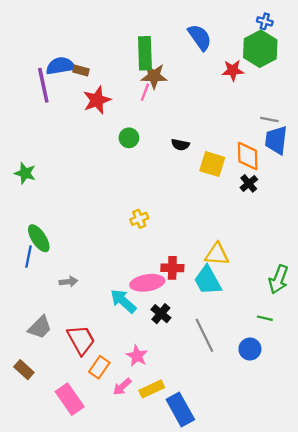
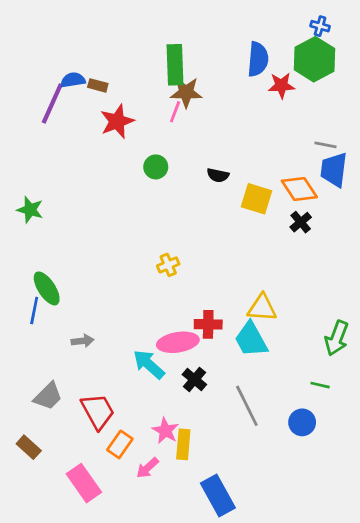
blue semicircle: (200, 37) -> (258, 59), moved, turned 40
blue semicircle: (60, 66) -> (73, 80), size x0.7
purple line: (43, 85) -> (52, 103), turned 36
orange diamond: (248, 156) -> (299, 189), turned -32
yellow rectangle: (152, 389) -> (183, 444), moved, turned -60

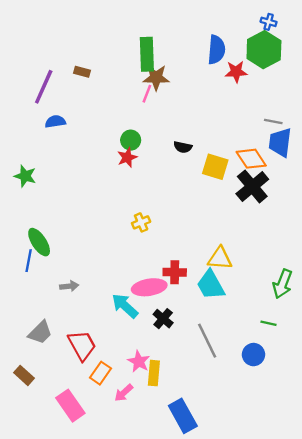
blue semicircle: (73, 80) -> (55, 122), moved
red star: (117, 121) -> (127, 157), moved, size x0.7
black cross: (301, 222) -> (252, 186), size x1.8

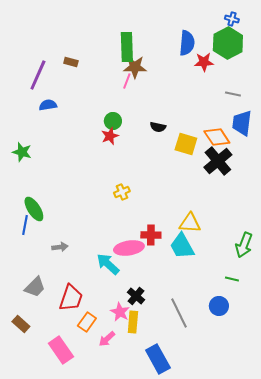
gray line: (273, 122) -> (233, 94), moved
black cross: (163, 319) -> (136, 296), moved
gray line: (207, 341) -> (179, 313), moved
red trapezoid: (82, 345) -> (71, 298), turned 48

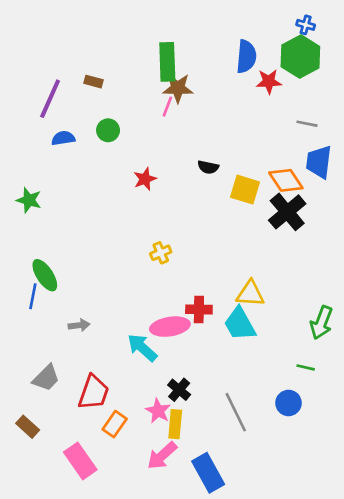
green circle: (113, 121) -> (108, 130), moved
pink arrow: (107, 339) -> (162, 456), moved, size x1.4

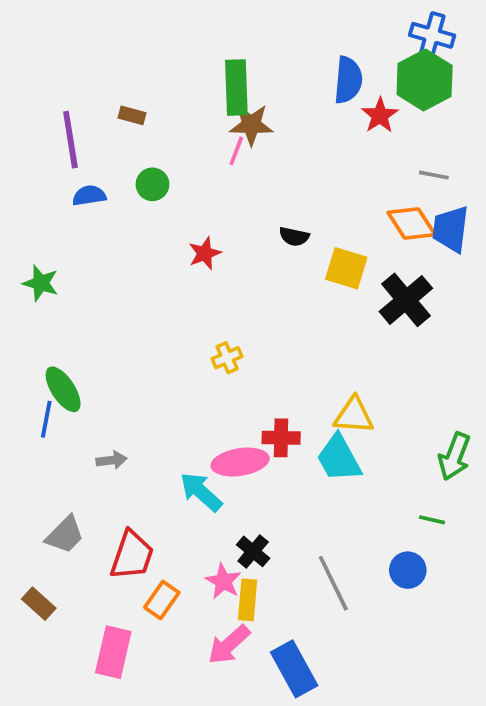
blue cross: (306, 25) -> (432, 35), size x1.6
red star: (269, 82) -> (380, 115), turned -30
purple line: (50, 99) -> (70, 140), turned -33
orange diamond: (286, 180) -> (412, 223), moved
pink rectangle: (80, 461) -> (113, 652), turned 48

